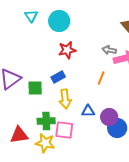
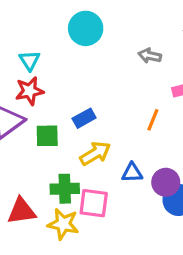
cyan triangle: (31, 16) -> (30, 60), moved
red star: (67, 50) -> (30, 91), moved
gray arrow: (109, 50) -> (150, 56), moved
yellow arrow: (65, 99) -> (95, 153), turned -114

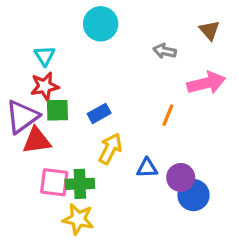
green square: (47, 136) -> (57, 110), moved
yellow arrow: (95, 153) -> (110, 149), turned -32
pink square: (94, 203) -> (54, 182), moved
red triangle: (22, 211) -> (37, 141), moved

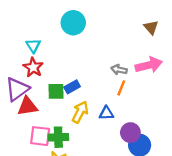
gray arrow: (165, 51) -> (119, 70), moved
red star: (45, 86) -> (33, 67), turned -30
green square: (57, 110) -> (56, 91), moved
blue triangle: (147, 168) -> (106, 113), moved

